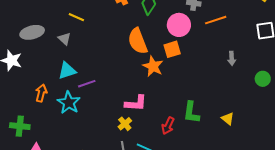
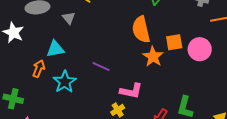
pink circle: (179, 25) -> (200, 49), moved
cyan triangle: (67, 71) -> (55, 49), moved
purple line: (87, 84) -> (101, 67), moved, turned 36

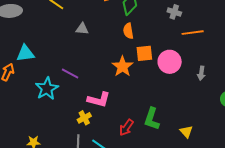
gray triangle: (69, 18) -> (82, 29), moved, turned -48
orange semicircle: (141, 30) -> (128, 31), moved, size x0.6
cyan star: (65, 82) -> (47, 89), moved

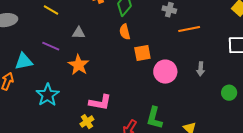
pink circle: (170, 62) -> (165, 72), moved
orange star: (122, 66) -> (79, 65), moved
purple line: (70, 74) -> (51, 46), moved

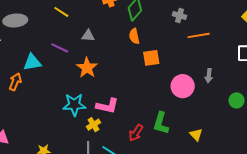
pink circle: (165, 72) -> (183, 86), moved
cyan star: (48, 95) -> (74, 105), moved, turned 30

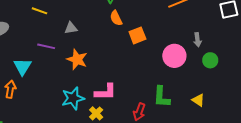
cyan triangle: (32, 62) -> (22, 67), turned -36
green circle: (236, 100) -> (210, 60), moved

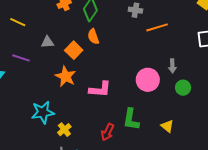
orange square: (137, 35) -> (74, 50), moved, turned -30
orange star: (77, 59) -> (66, 77), moved
pink L-shape: (105, 92) -> (100, 89), moved

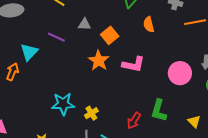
orange semicircle: (93, 37) -> (149, 24), moved
pink L-shape: (100, 89) -> (133, 64), moved
cyan star: (43, 112) -> (63, 104), moved

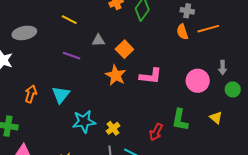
orange semicircle: (149, 24) -> (182, 32), moved
cyan triangle: (29, 52) -> (61, 95), moved
yellow triangle: (194, 121) -> (216, 118), moved

